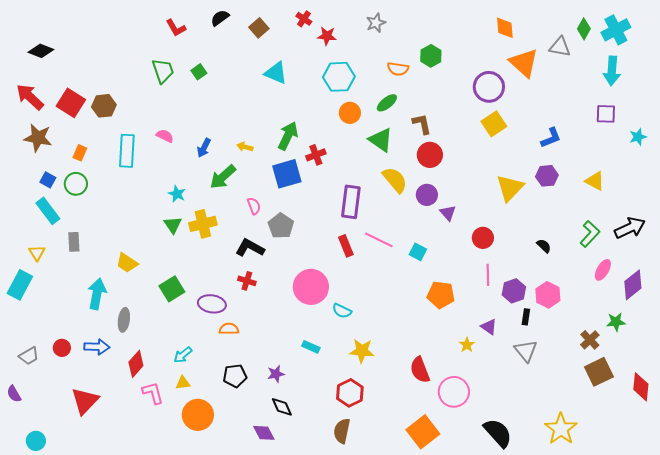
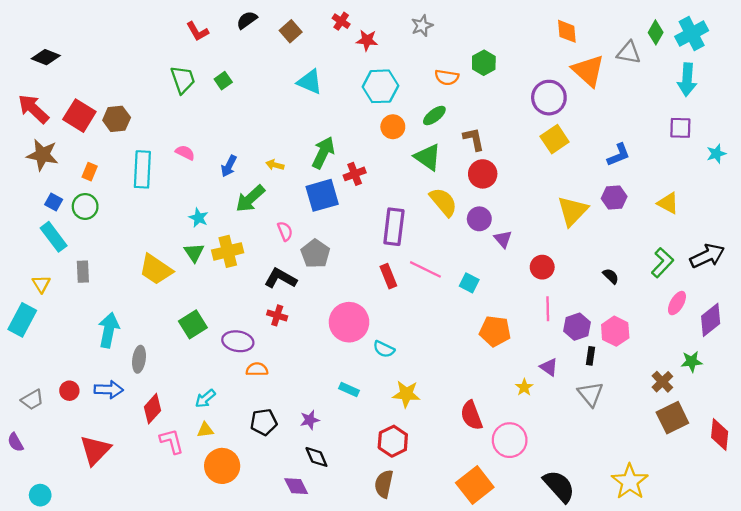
yellow trapezoid: (127, 263) -> (156, 269), moved, size x1.4

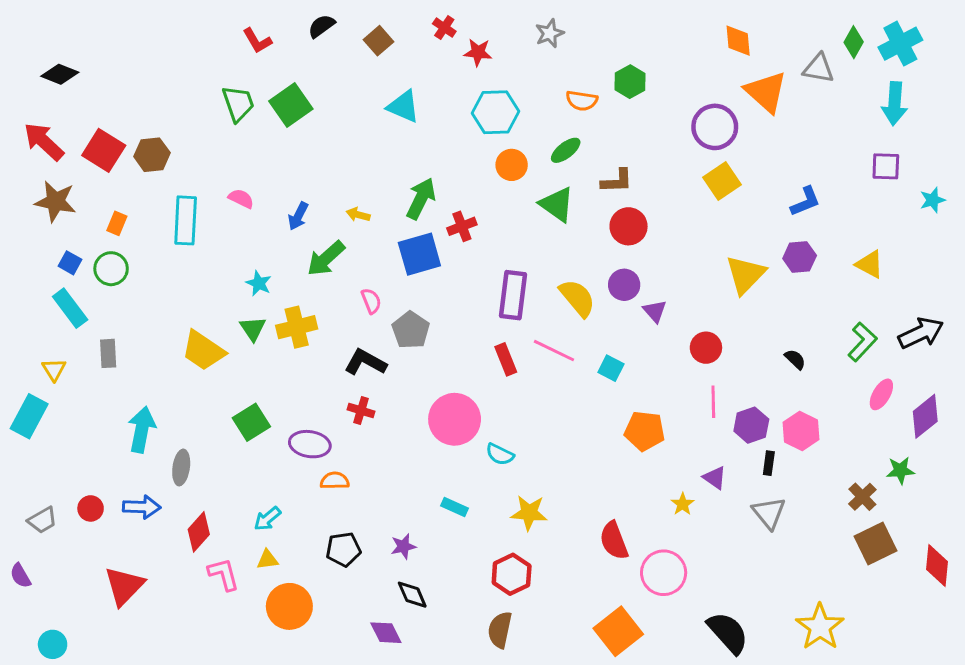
green square: (223, 81) -> (291, 105), size x1.8
brown L-shape: (474, 139) -> (617, 181), turned 100
yellow semicircle: (443, 202) -> (577, 298), moved

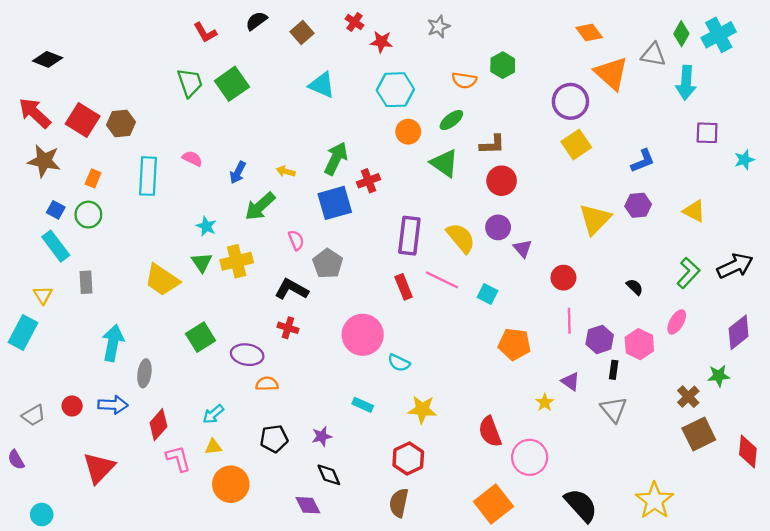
orange diamond: (738, 41) -> (589, 32), turned -32
cyan arrow: (895, 104) -> (686, 83), moved
pink ellipse: (881, 394) -> (677, 322), moved

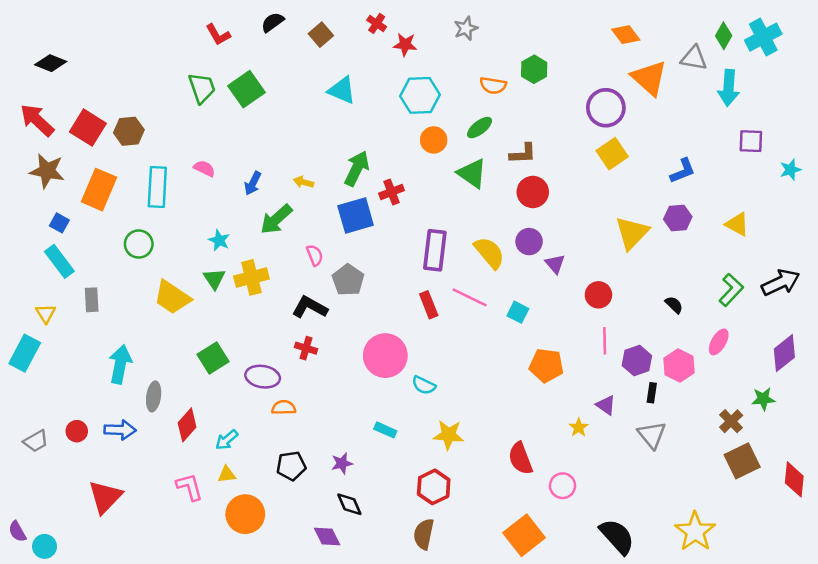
orange rectangle: (93, 178) -> (99, 190), size x2.0
green circle: (88, 215) -> (139, 244), moved
red diamond: (158, 425) -> (187, 425), moved
pink circle: (530, 457) -> (563, 486), size x0.7
purple semicircle: (16, 460) -> (17, 532), moved

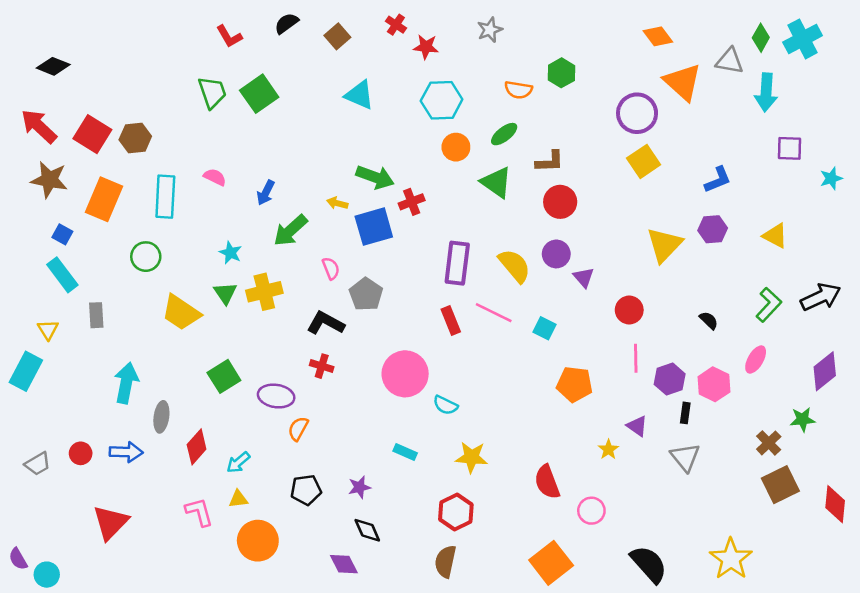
green arrow: (357, 168) -> (375, 177), turned 84
yellow arrow: (304, 182) -> (337, 203), moved
orange semicircle: (284, 408) -> (298, 429), turned -60

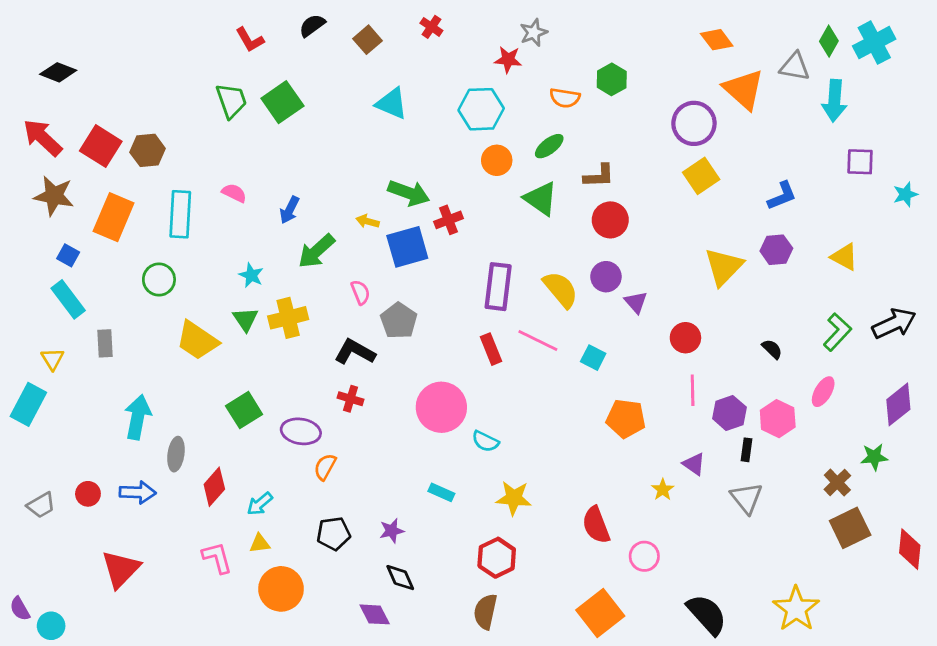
red star: (426, 47) -> (508, 60), moved

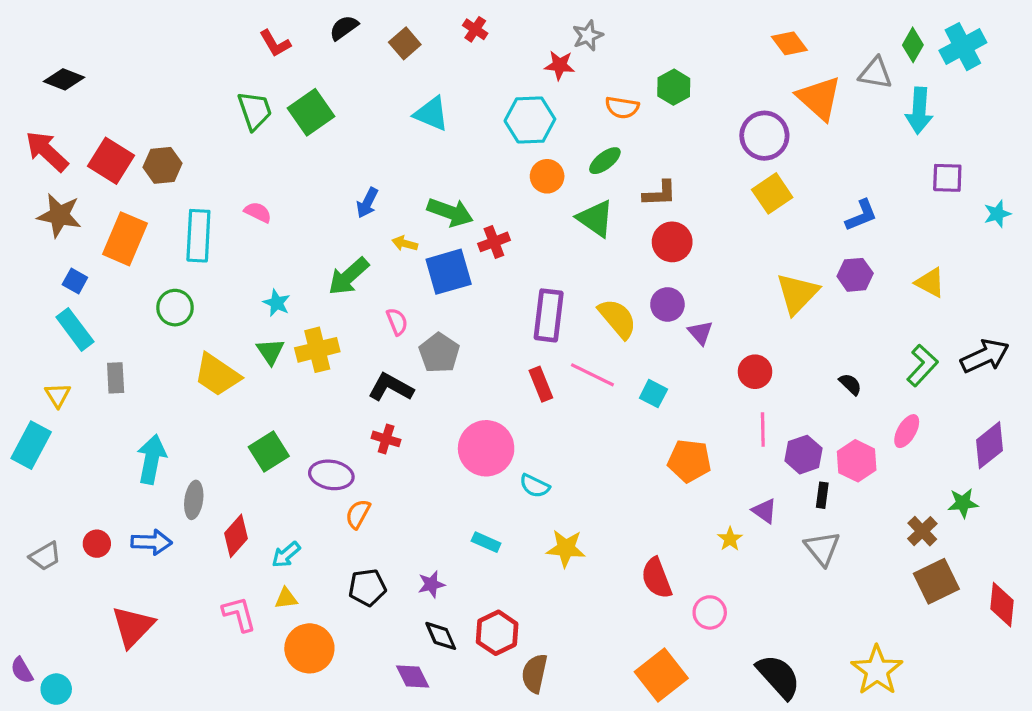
blue arrow: (290, 210) -> (367, 203), moved
red hexagon: (497, 558) -> (497, 633), moved

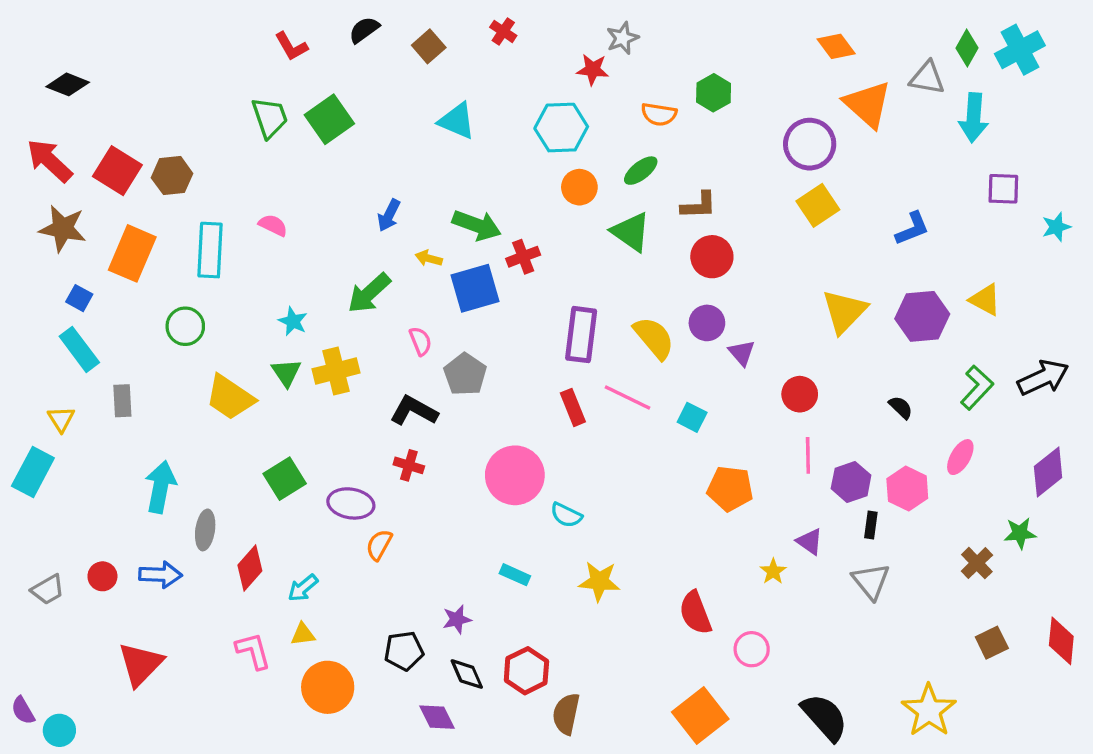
purple hexagon: (855, 275) -> (922, 316), moved, size x1.4
brown square: (936, 581) -> (992, 643), moved, size x0.7
black pentagon: (367, 587) -> (404, 651), moved

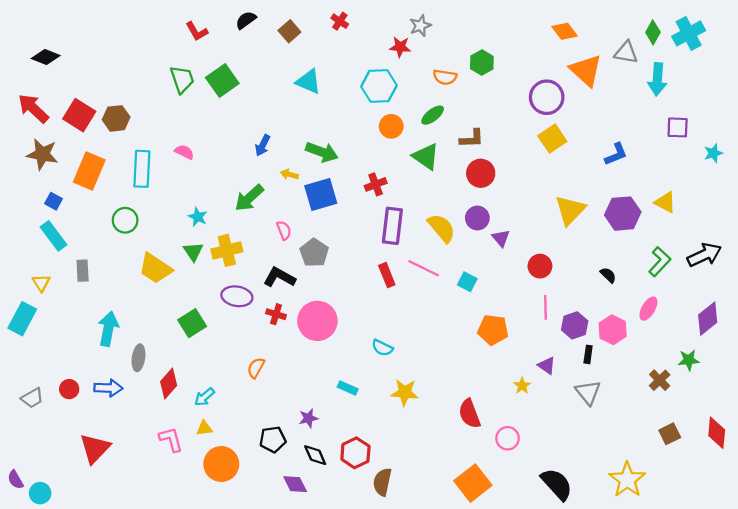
red cross: (523, 257) -> (376, 184), moved
pink circle: (515, 475) -> (317, 321), moved
purple ellipse: (351, 503) -> (237, 296), moved

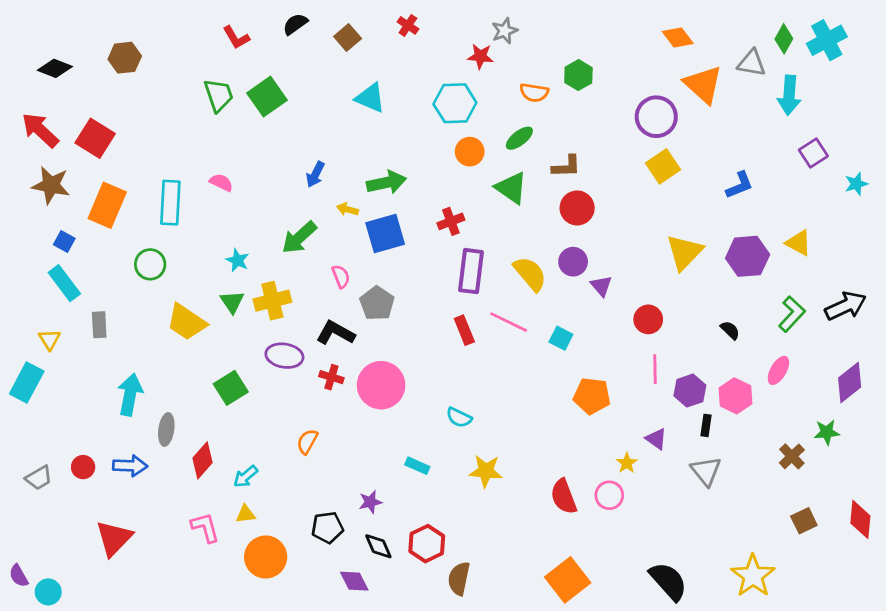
brown hexagon: (116, 118) -> (125, 58), moved
purple square: (678, 127) -> (813, 153), turned -35
green arrow: (322, 152) -> (386, 182), turned -32
pink circle: (508, 438) -> (609, 495), moved

